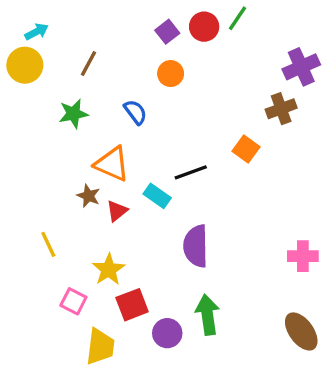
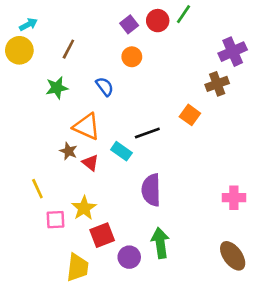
red triangle: (117, 211) -> (90, 163), turned -42
pink square: (73, 301) -> (56, 220), moved, turned -30

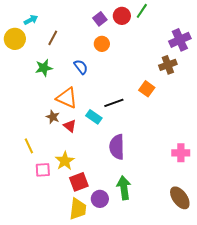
cyan arrow: (28, 24) -> (31, 20), moved
yellow trapezoid: (78, 267) -> (78, 209), moved

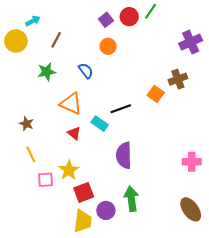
brown cross: (168, 65) -> (178, 79), moved
brown star: (53, 117) -> (26, 124), moved

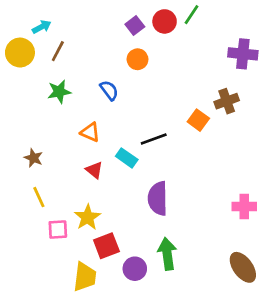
brown line: (56, 40) -> (58, 51), moved
purple cross: (191, 42) -> (243, 54), turned 30
orange triangle: (71, 103) -> (90, 132), size x0.7
yellow trapezoid: (83, 221) -> (85, 277), moved

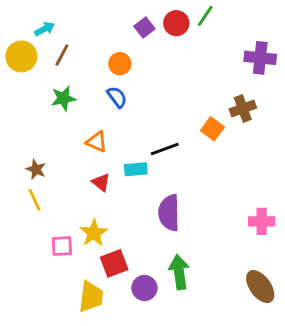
orange circle: (138, 59) -> (120, 64), moved
cyan rectangle: (127, 158) -> (136, 169), turned -40
yellow line: (39, 197) -> (34, 200), moved

